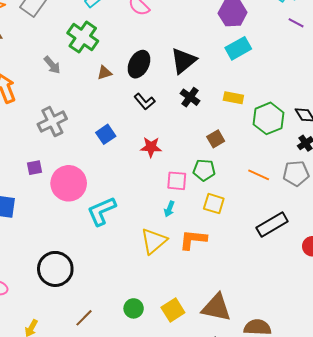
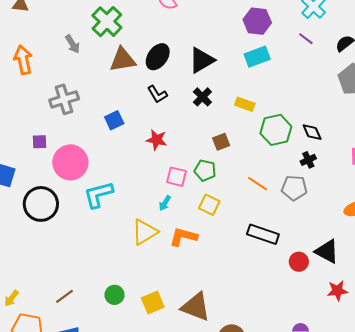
purple line: (296, 23) -> (306, 39), moved
brown triangle: (105, 73) -> (123, 60), size x1.8
black rectangle: (272, 225) -> (263, 234), turned 40
black circle: (55, 269) -> (41, 204), moved

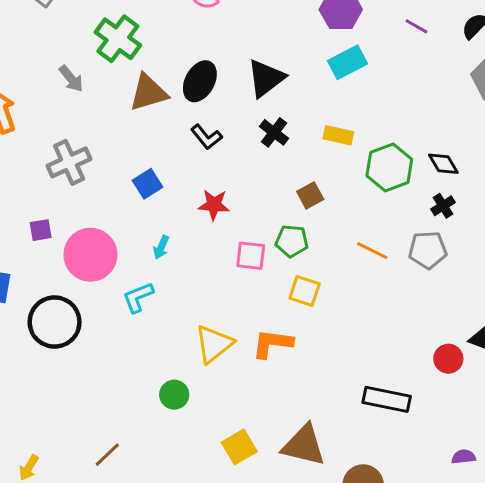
cyan L-shape: (98, 195) -> (138, 297), size x0.7
cyan arrow: (165, 203) -> (161, 247), moved
black rectangle: (263, 234) -> (387, 399), moved
green circle: (114, 295) -> (174, 395), moved

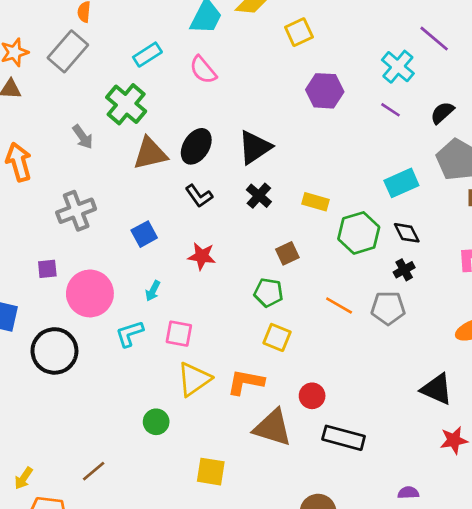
cyan rectangle: (347, 62) -> (401, 183), moved
pink square: (251, 256) -> (179, 334), moved
red circle: (448, 359) -> (312, 396), moved
brown triangle: (304, 445) -> (273, 428), moved
yellow square: (239, 447) -> (211, 472), turned 36

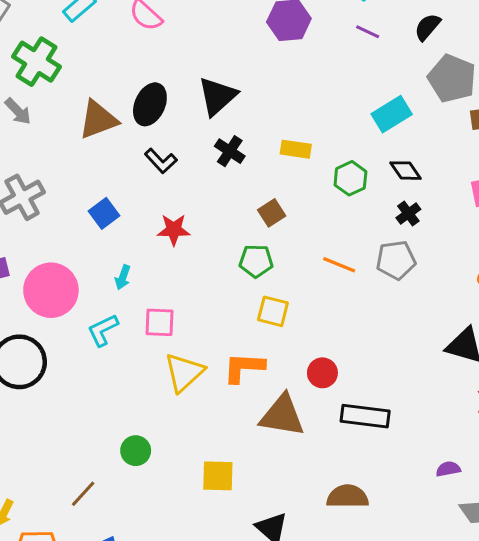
green cross: (126, 104) -> (36, 62), moved
green hexagon: (359, 233) -> (350, 178), size x0.7
green circle: (156, 422) -> (136, 451), moved

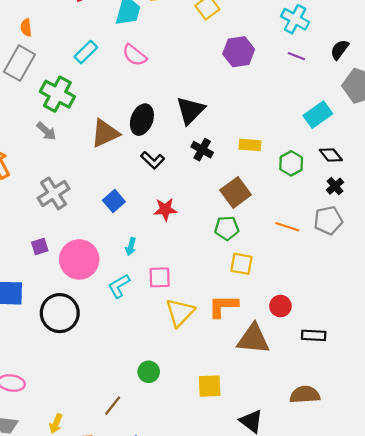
brown square: (272, 213) -> (236, 192), size x1.5
black rectangle: (365, 416) -> (314, 335), size x0.7

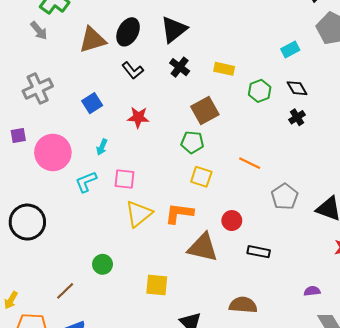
cyan rectangle: (318, 115) -> (290, 50), size x0.7
gray pentagon: (328, 220) -> (285, 197), moved, turned -30
orange line: (287, 227) -> (250, 163), moved
black circle: (60, 313) -> (27, 222), moved

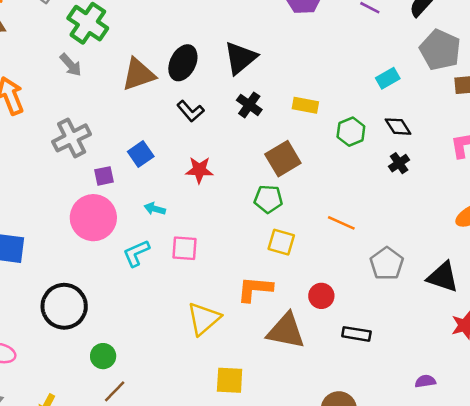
purple square: (18, 136) -> (104, 176), moved
cyan arrow: (102, 147) -> (155, 209), turned 84
yellow triangle: (139, 214) -> (204, 319), moved
green circle: (103, 264) -> (103, 356), moved

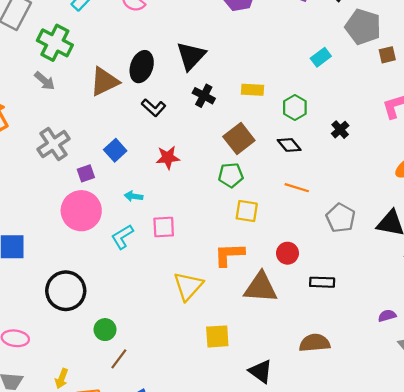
black diamond: (398, 127) -> (289, 145), moved

